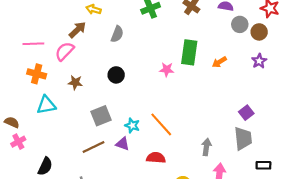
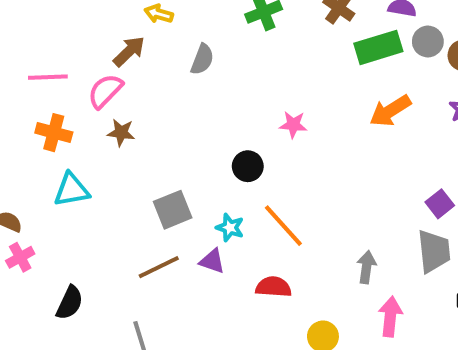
green rectangle: (189, 52) -> (378, 47), moved, turned 65
orange arrow: (219, 62) -> (390, 111), size x1.5
black circle: (116, 75) -> (248, 166), moved
brown star: (75, 82) -> (121, 133), moved

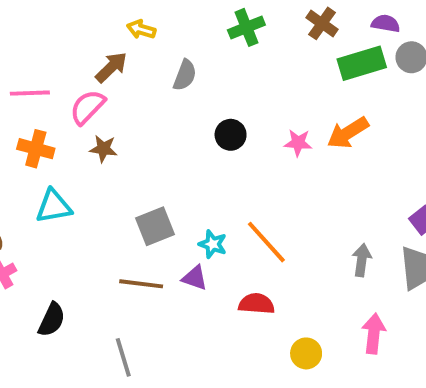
orange arrow: (390, 111) -> (348, 133), moved
pink star: (293, 125) -> (298, 143), moved
black circle: (248, 166) -> (231, 135), moved
brown line: (159, 267) -> (141, 284), turned 33
gray arrow: (367, 267) -> (362, 260), moved

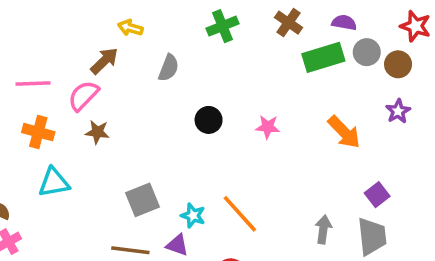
orange arrow: (348, 133) -> (344, 132), moved, turned -102

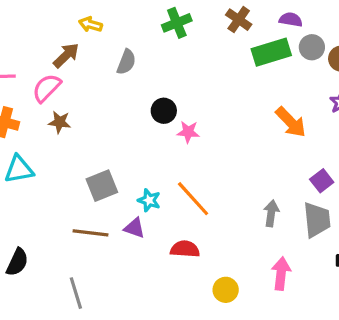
pink star: (268, 127) -> (188, 132), moved

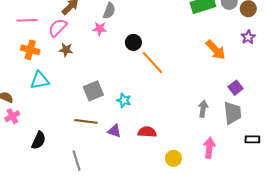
pink star: (188, 132) -> (100, 29), moved
orange line: (193, 199) -> (152, 62), moved
purple triangle: (134, 228) -> (114, 131), moved

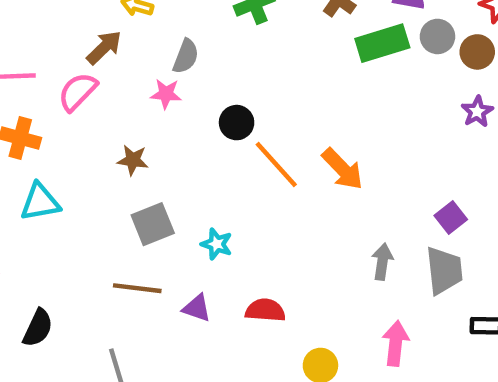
brown star: (66, 50) -> (133, 160), moved
orange arrow: (216, 50) -> (343, 169), moved

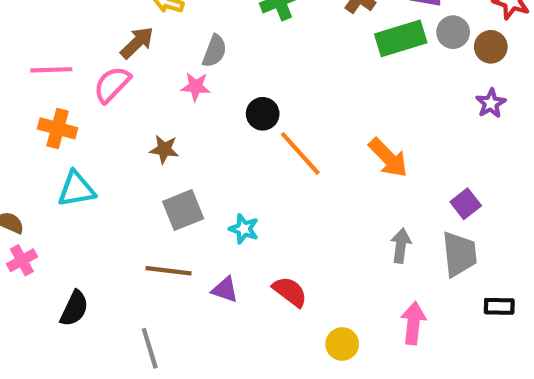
orange arrow: (343, 169) -> (388, 158), moved
red semicircle: (265, 310) -> (290, 292), turned 33

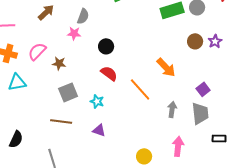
brown circle: (491, 47) -> (195, 41), moved
pink semicircle: (112, 84) -> (37, 51), moved
orange line: (300, 154) -> (140, 89), moved
purple triangle: (225, 290) -> (99, 130), moved
red semicircle: (290, 292) -> (109, 73), moved

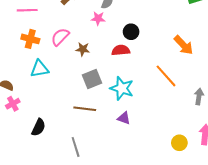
orange arrow: (166, 67) -> (183, 45), moved
red semicircle: (109, 73) -> (121, 50), moved, turned -42
cyan star: (97, 101) -> (122, 88), size x1.6
yellow circle: (144, 156) -> (179, 143), moved

